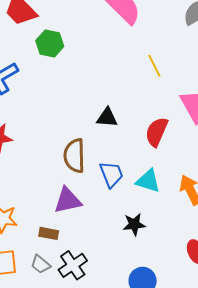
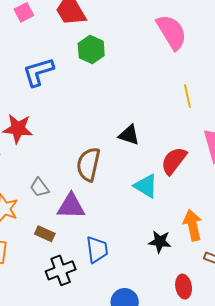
blue trapezoid: (111, 174) -> (97, 249), moved
cyan triangle: (148, 181) -> (146, 186), moved
black star: (134, 224) -> (160, 242), moved
gray trapezoid: (41, 264) -> (39, 187), moved

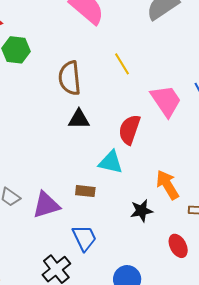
brown semicircle: (88, 164) -> (70, 78), moved
brown rectangle: (45, 234) -> (85, 191), moved

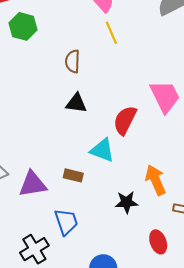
yellow line: (122, 64) -> (111, 33), moved
brown semicircle: (70, 78) -> (73, 61), size x0.7

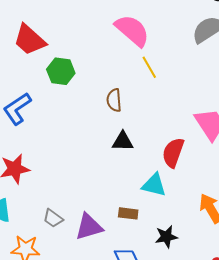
black star: (126, 202) -> (166, 237), moved

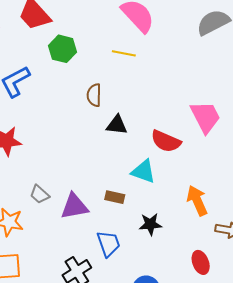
yellow line: (149, 67) -> (124, 53), moved, turned -55
brown semicircle: (114, 100) -> (94, 95), moved
red semicircle: (173, 153) -> (166, 141), turned -92

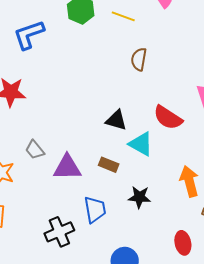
yellow line: (124, 53) -> (123, 16), moved
brown semicircle: (94, 95) -> (139, 59), moved
black triangle: (117, 125) -> (116, 120), moved

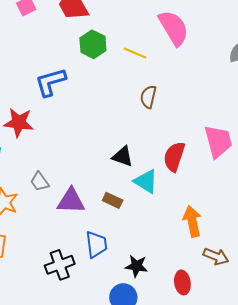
blue L-shape: (29, 35) -> (50, 82), moved
red semicircle: (168, 118) -> (174, 157), turned 72
black star: (139, 197) -> (136, 266), moved

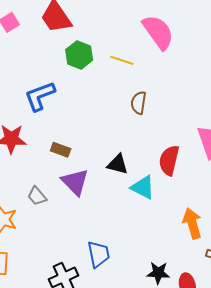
brown rectangle: (113, 200) -> (61, 150), moved
purple triangle: (71, 201) -> (75, 182), moved, turned 48
black star: (136, 266) -> (158, 273), moved

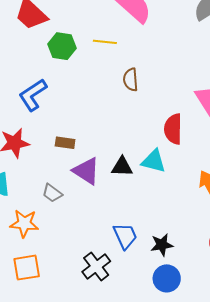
black triangle: (118, 164) -> (122, 167), moved
black star: (158, 273) -> (162, 245), moved

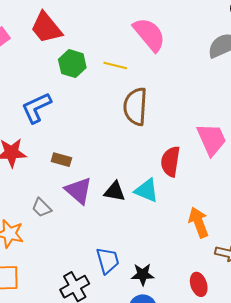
brown semicircle: (131, 80) -> (135, 106), size x1.6

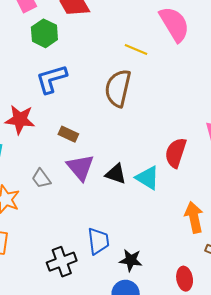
green hexagon: (72, 64) -> (44, 33), moved
brown semicircle: (135, 106) -> (118, 88), moved

